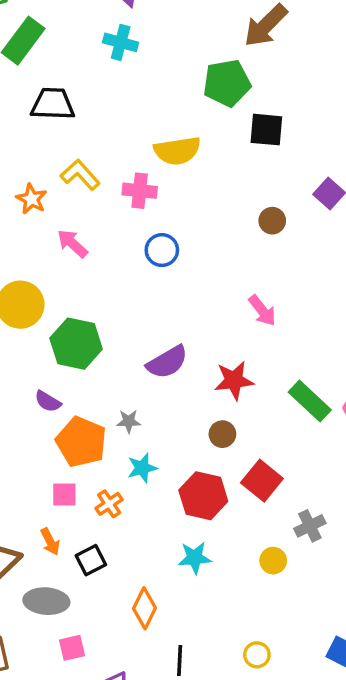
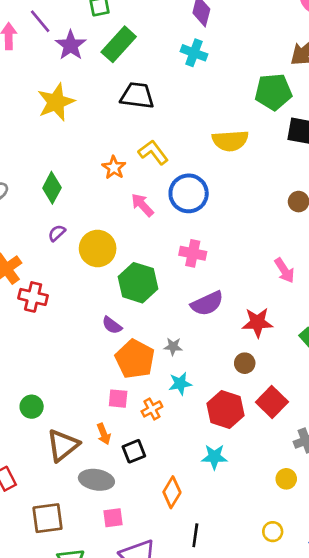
pink cross: (140, 191) -> (193, 253), moved
blue circle: (162, 250) -> (189, 193), moved, size x1.5
yellow circle: (273, 561) -> (286, 479), moved
yellow circle: (257, 655) -> (273, 532), moved

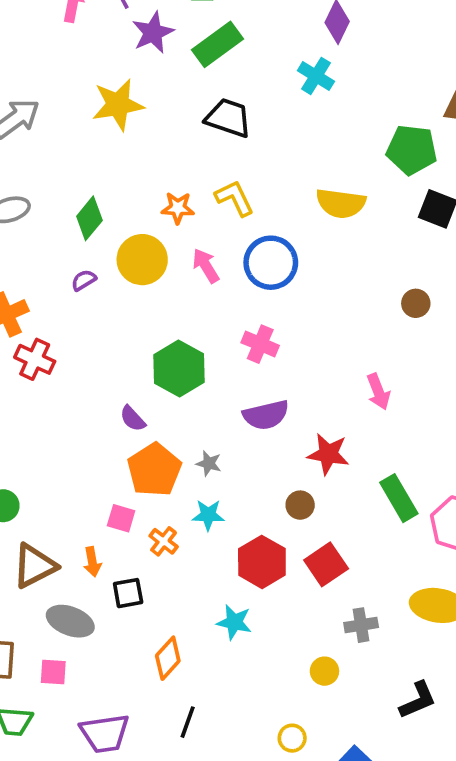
orange star: (114, 168) -> (178, 208), turned 30
yellow circle: (98, 248) -> (142, 260), moved
orange cross: (152, 409) -> (164, 541), turned -35
pink square: (113, 518) -> (53, 672), moved

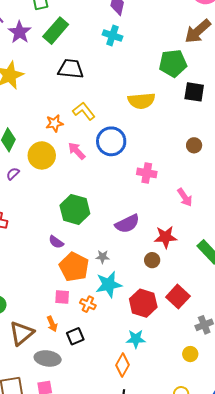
pink cross: (260, 344) -> (147, 173), moved
brown circle: (300, 505) -> (152, 260), moved
cyan star: (208, 515) -> (109, 284), size x1.5
orange diamond: (168, 658) -> (123, 365), moved

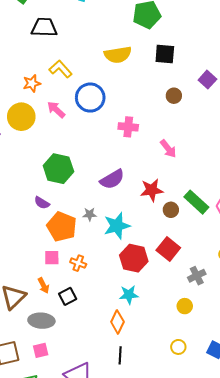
black square: (194, 92) -> (165, 54), moved
brown circle: (152, 260) -> (171, 210), moved
cyan star: (109, 284) -> (117, 226), moved

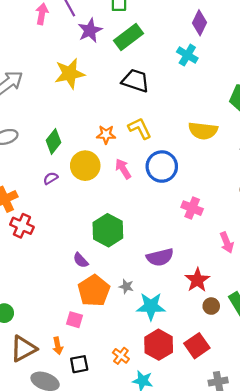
red star: (152, 190) -> (197, 280), turned 30
orange cross: (78, 263) -> (121, 356), moved

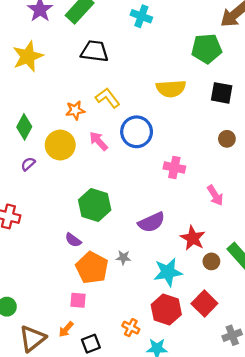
cyan star: (151, 306) -> (168, 272), moved
orange arrow: (58, 346) -> (66, 329), turned 63

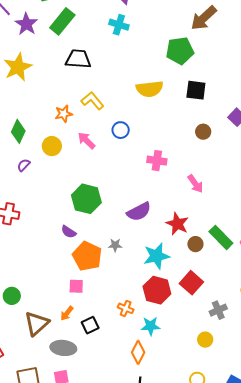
blue circle: (137, 132) -> (121, 130), size x0.6
yellow circle: (60, 145) -> (52, 146), size x0.7

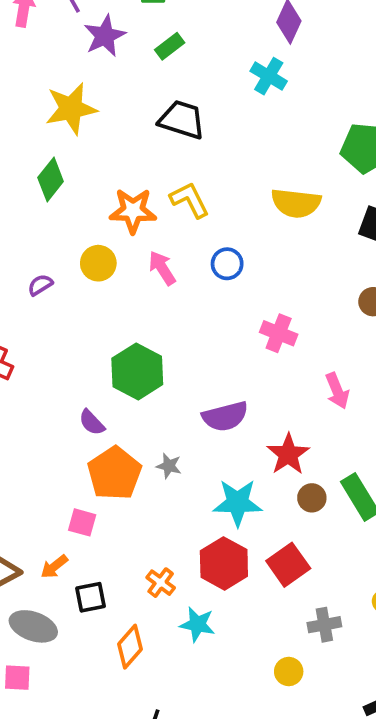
green rectangle: (62, 21) -> (170, 46), size x0.6
orange star: (64, 114) -> (133, 211), size x1.4
green diamond: (18, 131) -> (51, 179), moved
orange diamond: (138, 352) -> (130, 647), moved

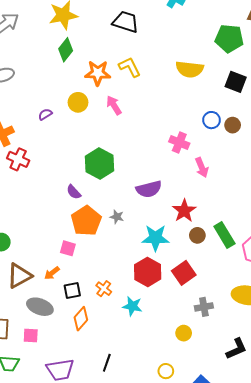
green diamond: (51, 179) -> (66, 50), moved
blue circle: (227, 264) -> (211, 120), moved
pink arrow: (337, 391) -> (202, 167), moved
orange cross: (161, 583) -> (104, 289), moved
orange diamond: (130, 647) -> (81, 319), moved

